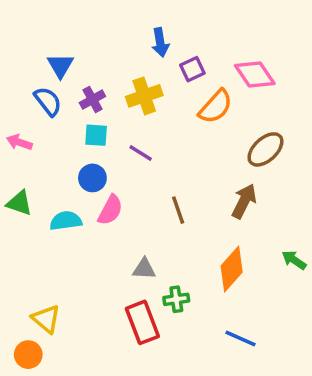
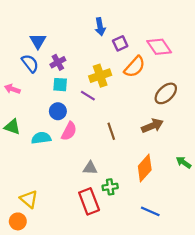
yellow cross: (144, 96) -> (100, 76), moved
brown arrow: (244, 201) -> (152, 126), turned 40

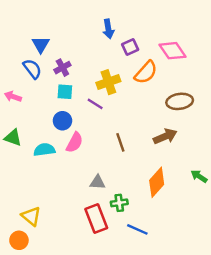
brown ellipse: (166, 93) -> (180, 101), turned 35
blue line: (150, 211) -> (137, 229), moved

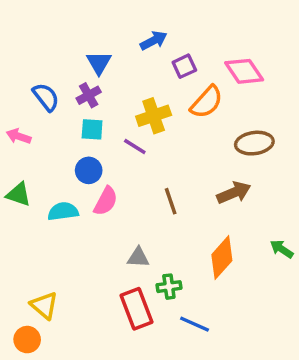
blue arrow: (108, 29) -> (154, 41), turned -108
blue triangle: (41, 45) -> (99, 63), moved

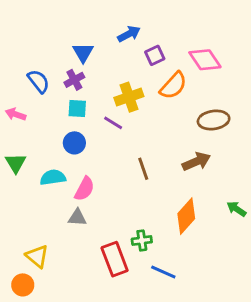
green triangle: (19, 194) -> (16, 163), turned 40
pink semicircle: (106, 201) -> (84, 189), moved
gray triangle: (138, 258) -> (77, 218), moved

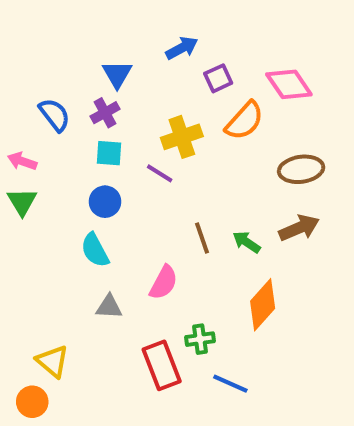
brown arrow: (196, 162) -> (299, 228), moved
green triangle: (16, 163) -> (22, 202), moved
cyan semicircle: (53, 177) -> (95, 250), moved, turned -110
pink semicircle: (84, 189) -> (164, 282), moved
green arrow: (237, 209) -> (246, 242), moved

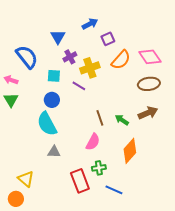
pink diamond: (289, 84) -> (150, 57), moved
purple cross: (105, 113) -> (70, 57), moved
blue semicircle: (54, 115) -> (27, 57), size x1.4
cyan semicircle: (95, 250) -> (47, 124), size x1.4
pink semicircle: (164, 282) -> (93, 142), moved

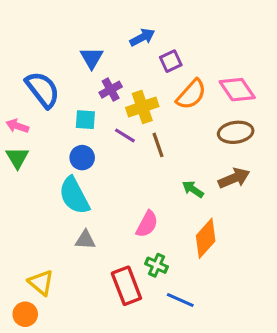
brown line: (100, 118) -> (158, 145), moved
green cross: (99, 168) -> (157, 265), turned 32

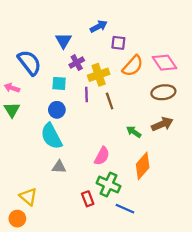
purple square: (171, 61) -> (118, 43), turned 32
purple line: (125, 135) -> (87, 94), turned 56
green cross: (157, 265) -> (108, 185), size x1.5
red rectangle: (126, 286) -> (88, 199), size x0.6

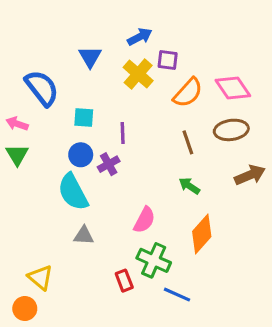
purple cross: (77, 63) -> (109, 164), moved
yellow cross: (99, 75) -> (138, 74), moved, turned -30
brown line: (110, 101) -> (188, 142), moved
brown arrow: (162, 124) -> (250, 175), moved

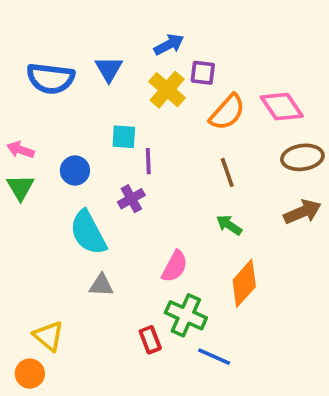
blue semicircle: (42, 88) -> (51, 78), moved, turned 135
cyan square: (84, 118) -> (124, 137), moved
brown ellipse: (231, 130) -> (302, 157), moved
blue circle: (81, 155) -> (75, 171), moved

